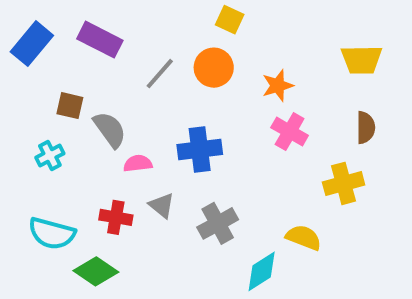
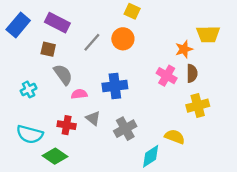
orange star: (278, 86) -> (184, 49), moved
brown square: (70, 106) -> (48, 49), moved
brown semicircle: (366, 128) -> (192, 73), moved

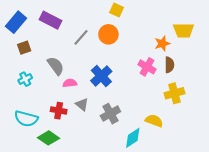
brown square: (48, 49) -> (24, 48), moved, turned -32
blue cross: (115, 86) -> (101, 76), turned -35

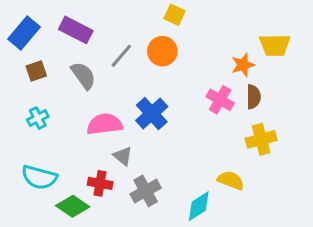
gray semicircle: (56, 66) -> (83, 76), moved
pink semicircle: (70, 83) -> (105, 124), size x1.6
red cross: (59, 111) -> (100, 183), moved
gray cross: (110, 114) -> (146, 191), moved

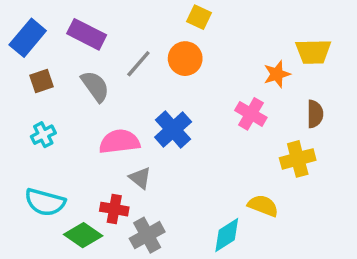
brown semicircle: (254, 97) -> (315, 114), moved
gray cross: (146, 191) -> (147, 235), moved

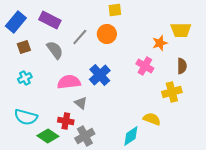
yellow square: (199, 17) -> (115, 10), turned -32

